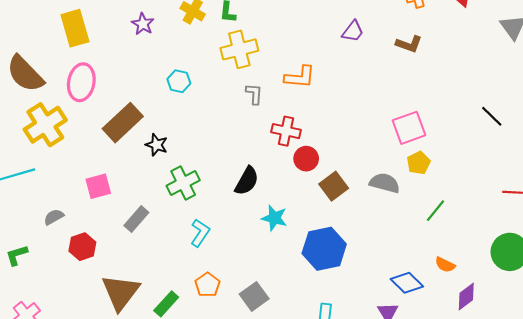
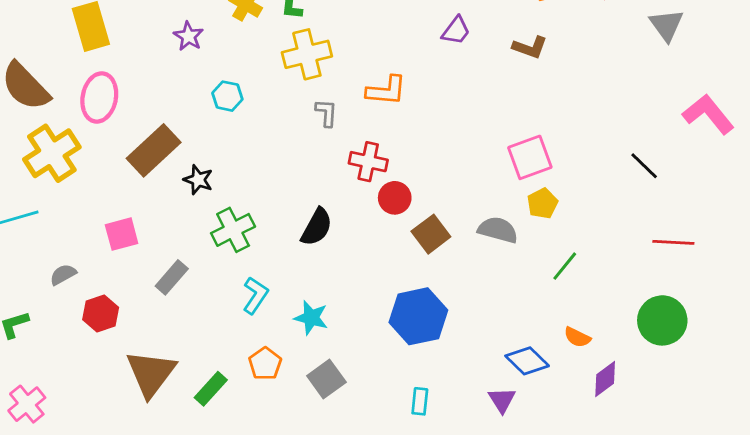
purple star: (143, 24) -> (188, 36), moved
black line: (492, 116) -> (644, 166), moved
cyan star: (274, 218) -> (311, 318), moved

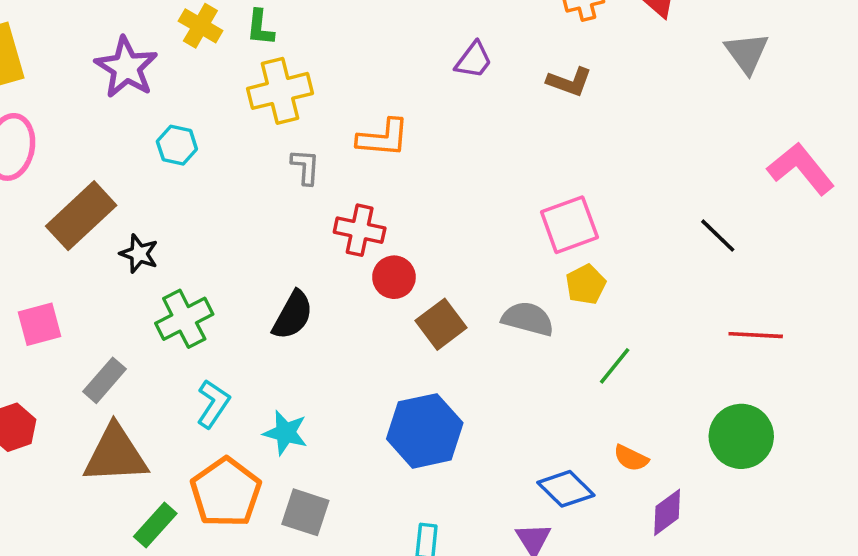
purple star: (188, 36) -> (126, 67), size x1.6
orange pentagon: (265, 364) -> (226, 492), size x1.6
brown triangle: (151, 373) -> (115, 454), moved, turned 50
gray square: (326, 379) -> (305, 512), turned -36

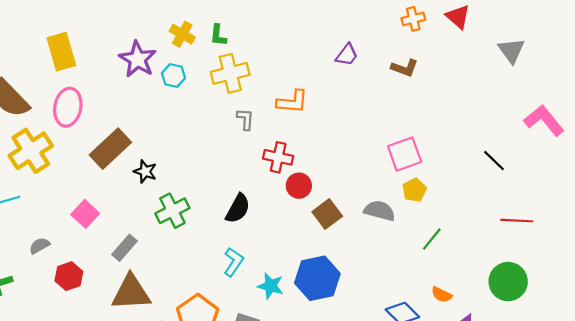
cyan hexagon: (177, 145) -> (174, 76), moved
pink square: (39, 324) -> (85, 214), turned -32
cyan L-shape: (213, 404) -> (233, 262), moved
cyan star: (285, 433) -> (271, 286), moved

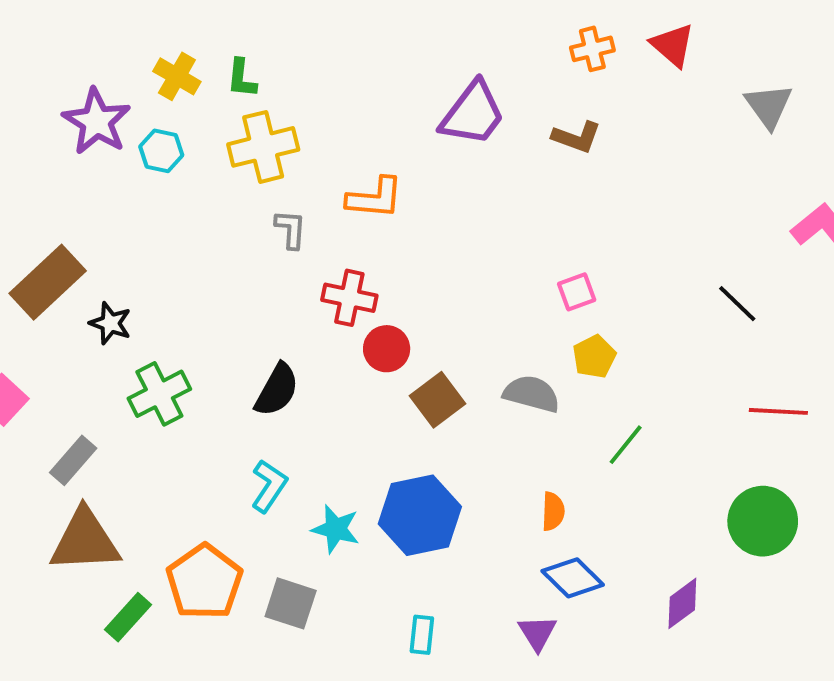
purple trapezoid: (347, 55) -> (473, 114), size x1.6
pink square: (405, 154) -> (577, 292), size x0.6
orange semicircle: (442, 295) -> (553, 511), moved, turned -114

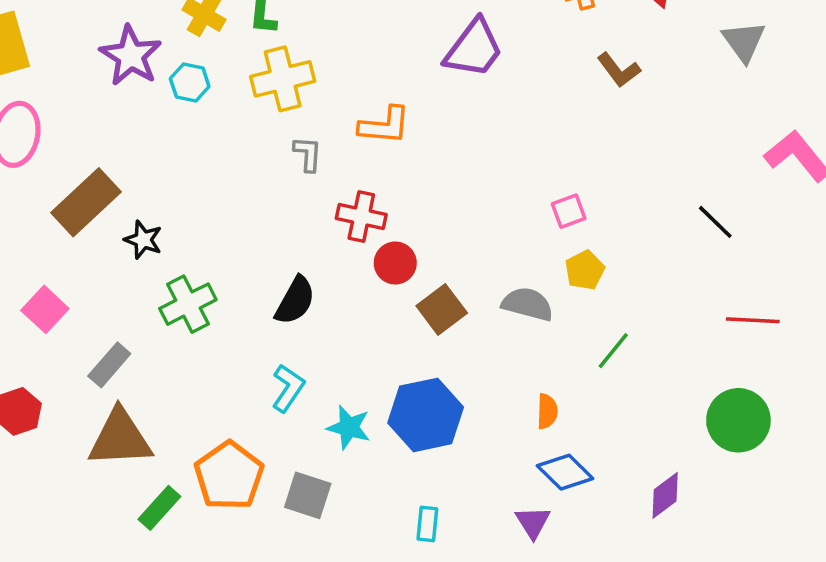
brown L-shape: (577, 137) -> (619, 70), moved, turned 33

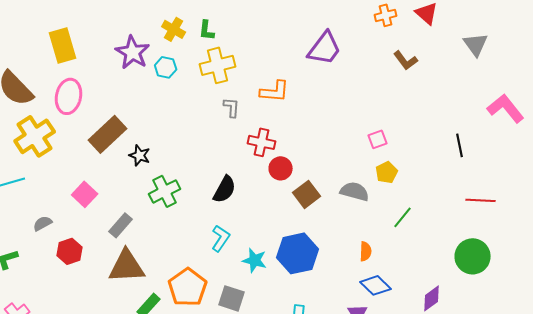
black line: (715, 222) -> (460, 145), turned 35

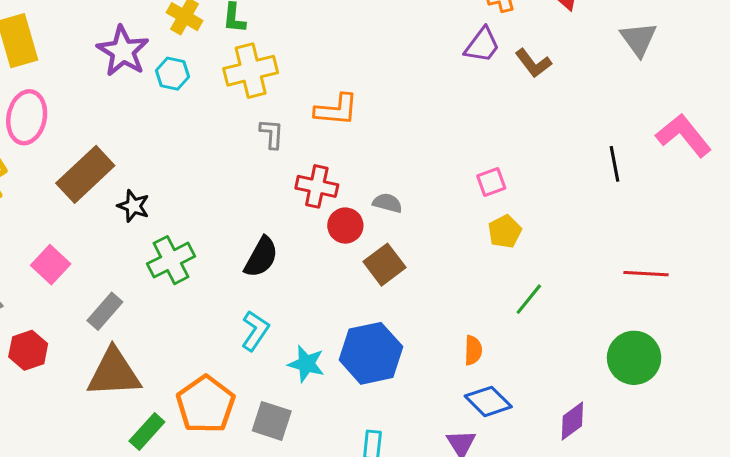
purple trapezoid: (325, 48) -> (482, 45), moved, size x0.7
black line: (460, 145) -> (614, 164), moved
gray semicircle: (355, 191) -> (387, 203), moved, size x0.7

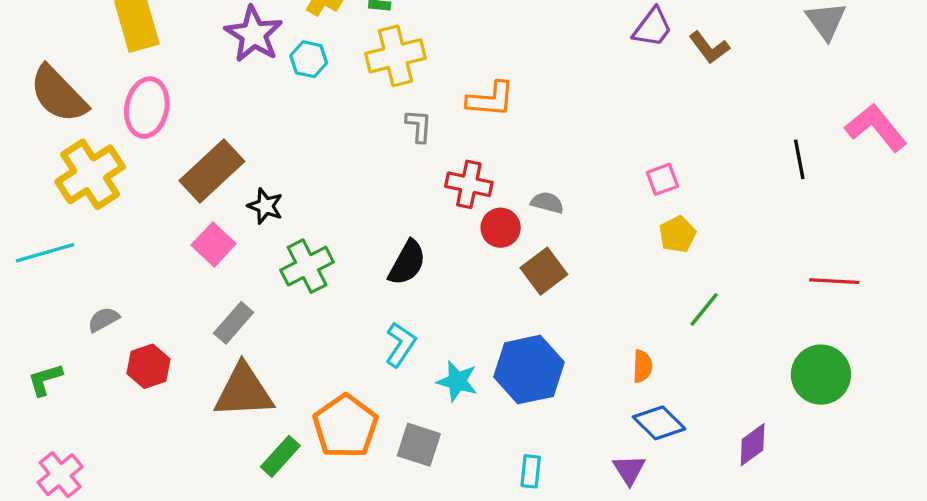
pink square: (51, 265) -> (214, 244), moved

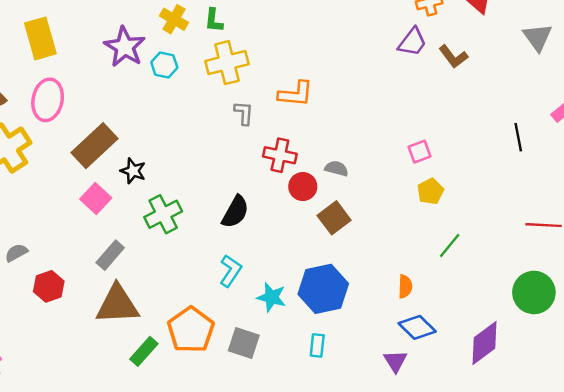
purple diamond: (753, 445) -> (485, 343), size x1.4
cyan rectangle: (531, 471) -> (317, 345), moved

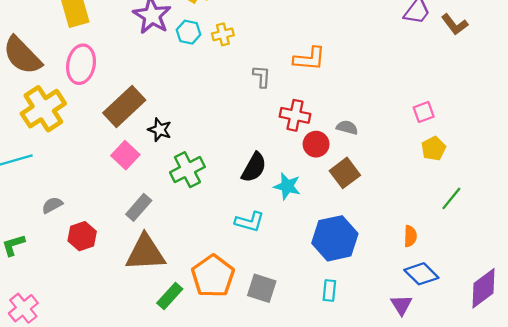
yellow cross: (227, 63) -> (223, 34), moved, size x0.6
cyan L-shape: (231, 271) -> (250, 222), turned 72
cyan star: (271, 297) -> (287, 186), moved

